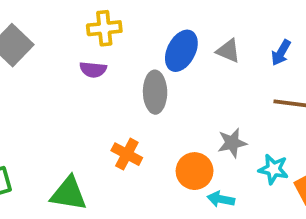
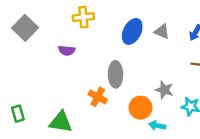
purple semicircle: (93, 70) -> (67, 51), moved
gray ellipse: (155, 92) -> (116, 74), moved
gray star: (232, 143) -> (164, 90), turned 30

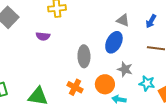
blue ellipse: (132, 31) -> (114, 42), moved
orange cross: (98, 97) -> (75, 87), moved

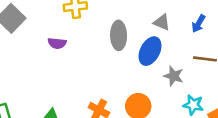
gray ellipse: (84, 56) -> (119, 35), moved
gray star: (125, 69) -> (174, 76), moved

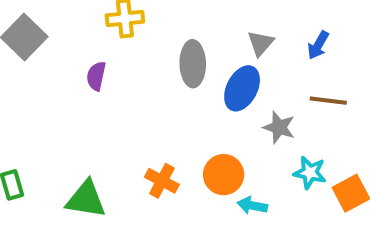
gray triangle: (162, 22) -> (261, 43), turned 48
purple semicircle: (57, 43) -> (96, 76), turned 96

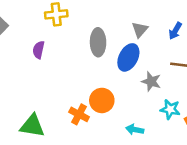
orange circle: (224, 175) -> (102, 100), moved

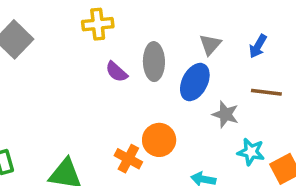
purple semicircle: (39, 50) -> (116, 72), moved, turned -60

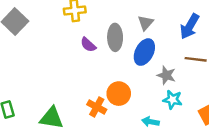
gray triangle: (210, 45) -> (146, 23), moved
blue arrow: (258, 46) -> (190, 26), size x1.5
cyan star: (251, 152) -> (172, 100), moved

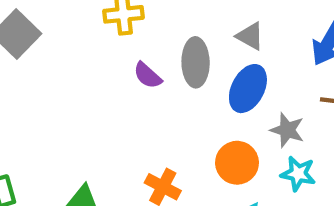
gray triangle: (146, 23) -> (250, 36), turned -42
orange circle: (119, 94) -> (237, 163), moved

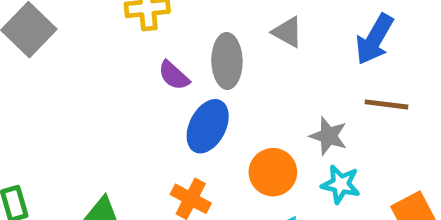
blue ellipse: (248, 89) -> (208, 126), moved

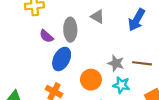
brown line: (387, 104) -> (142, 63), moved

